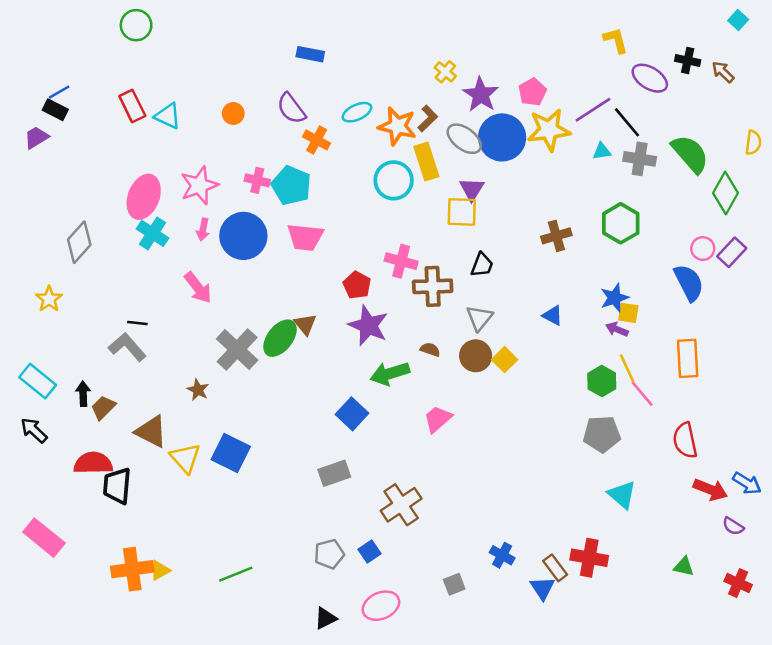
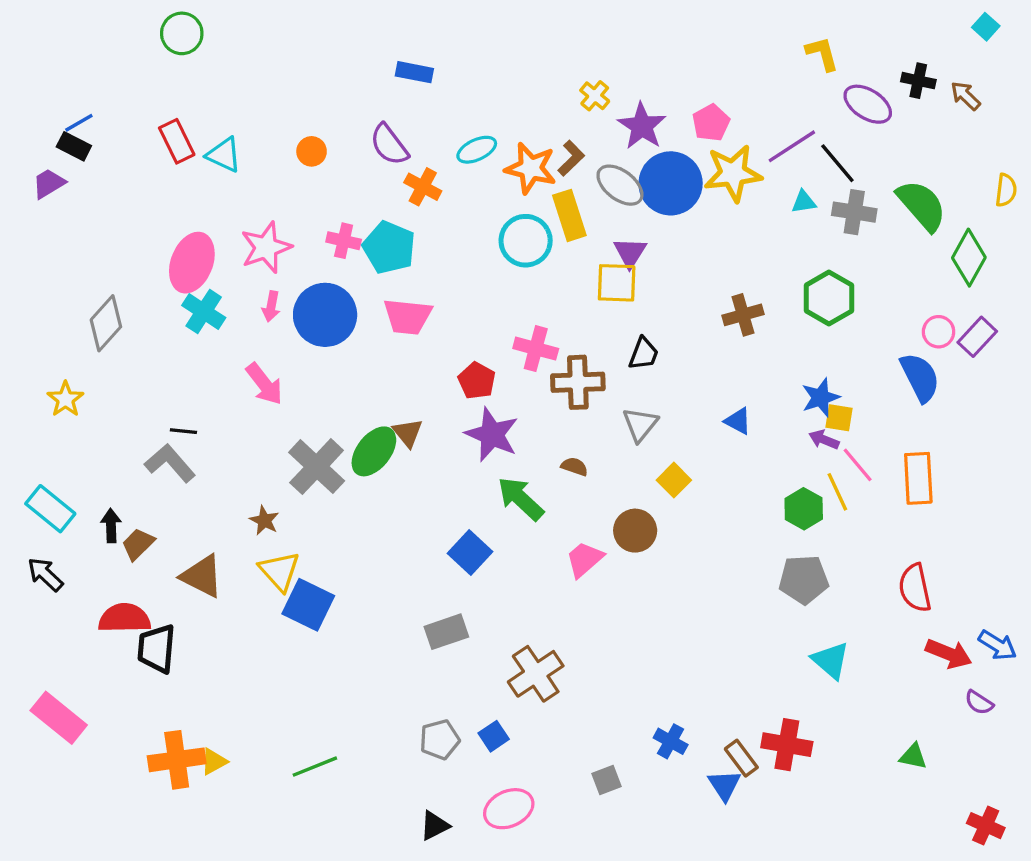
brown circle: (476, 356) -> (635, 531), moved
green arrow: (390, 373) -> (521, 499), turned 60
pink line: (642, 394) -> (858, 465), moved
yellow triangle: (185, 458) -> (280, 571), moved
red cross: (738, 583) -> (986, 826), moved

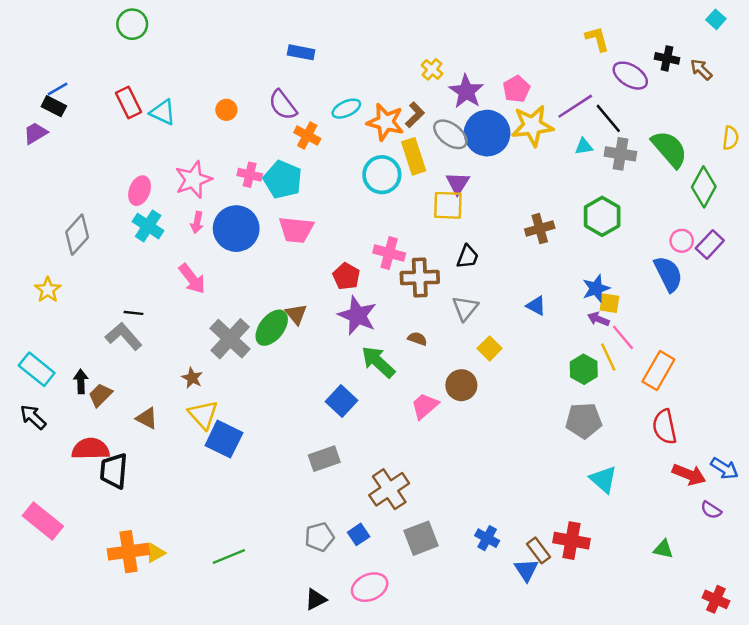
pink ellipse: (192, 263) -> (140, 191), size x0.7
orange rectangle: (918, 478) -> (658, 370), moved, turned 33
brown triangle: (202, 576) -> (147, 418), size x0.7
gray square: (606, 780) -> (421, 538), moved, size x1.6

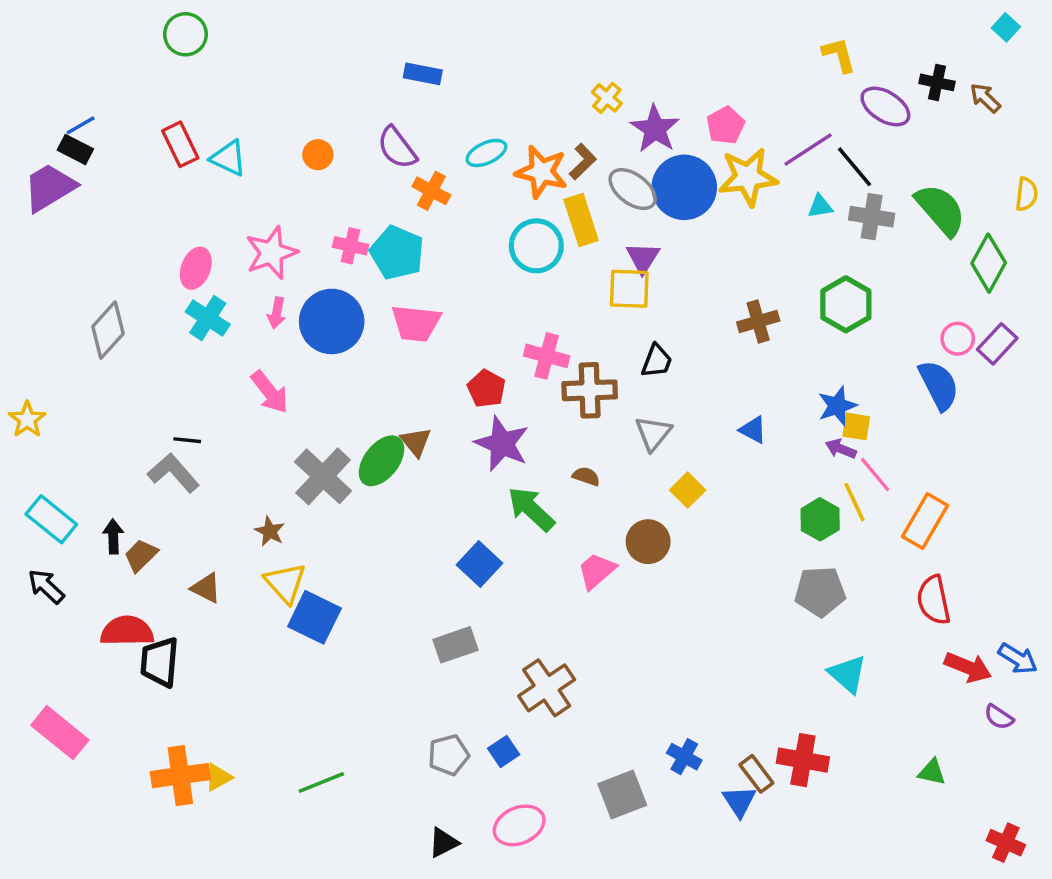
purple trapezoid: (35, 133) -> (50, 187), size x1.6
yellow star: (48, 290) -> (27, 420), moved
gray square: (421, 538) -> (622, 794), moved

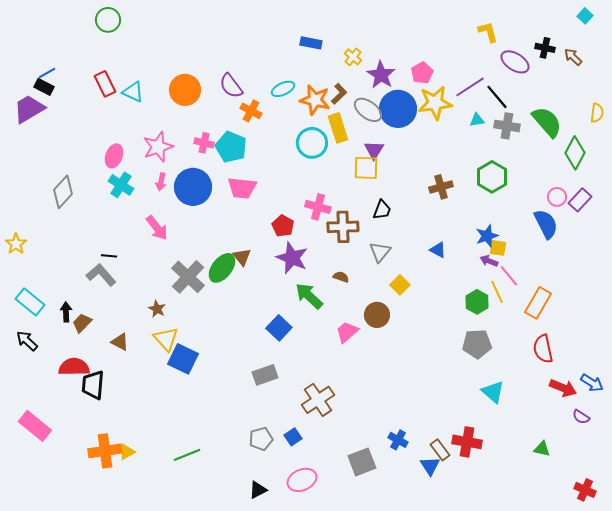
blue rectangle: (423, 74) -> (311, 43), moved
orange circle: (318, 155) -> (185, 90), size x1.8

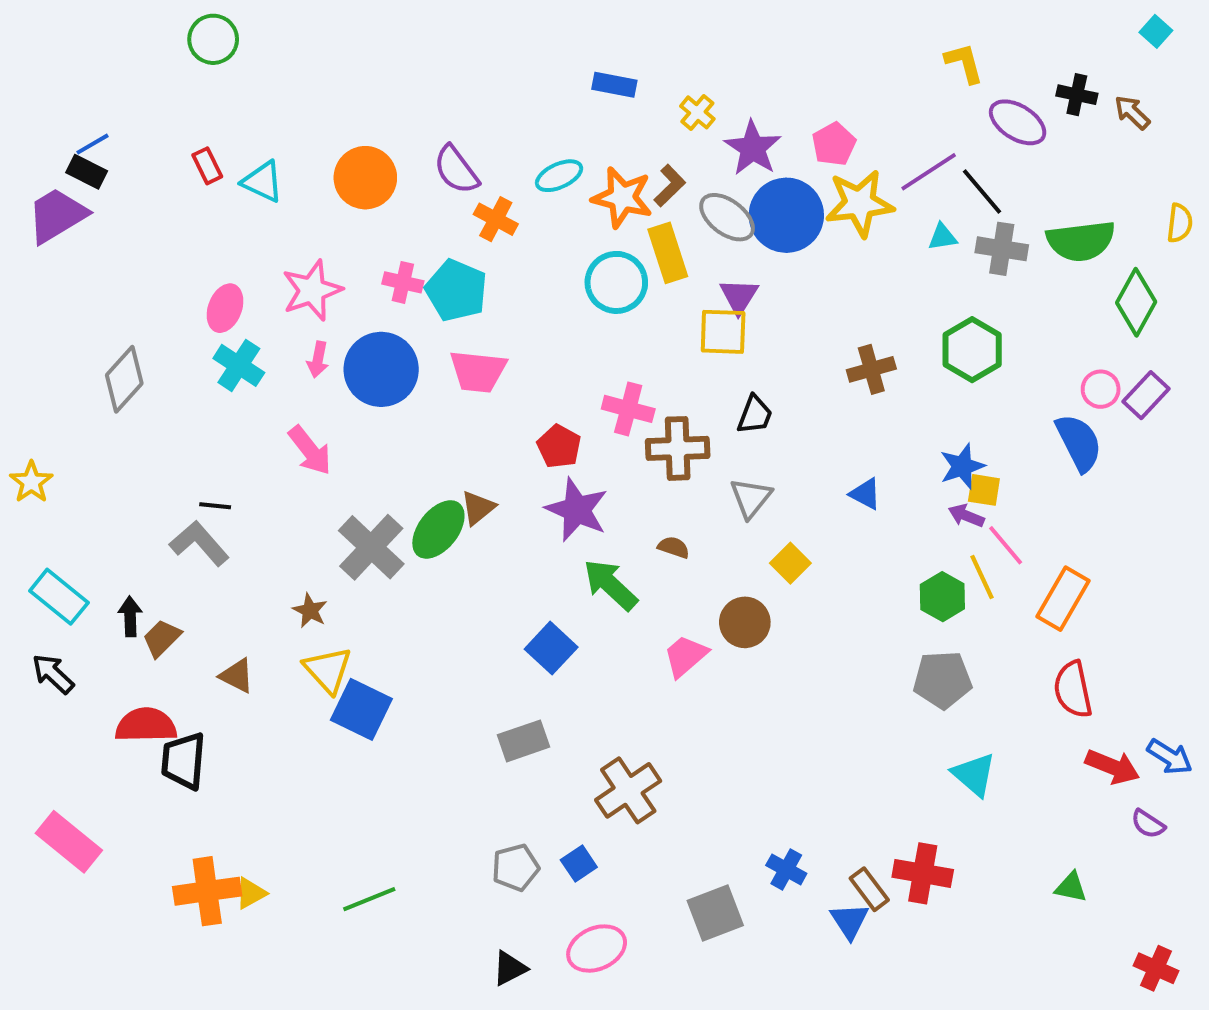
red rectangle: (105, 84) -> (207, 166), size x0.7
green semicircle: (547, 122) -> (1081, 241), turned 124
brown triangle: (242, 257) -> (478, 508), turned 30

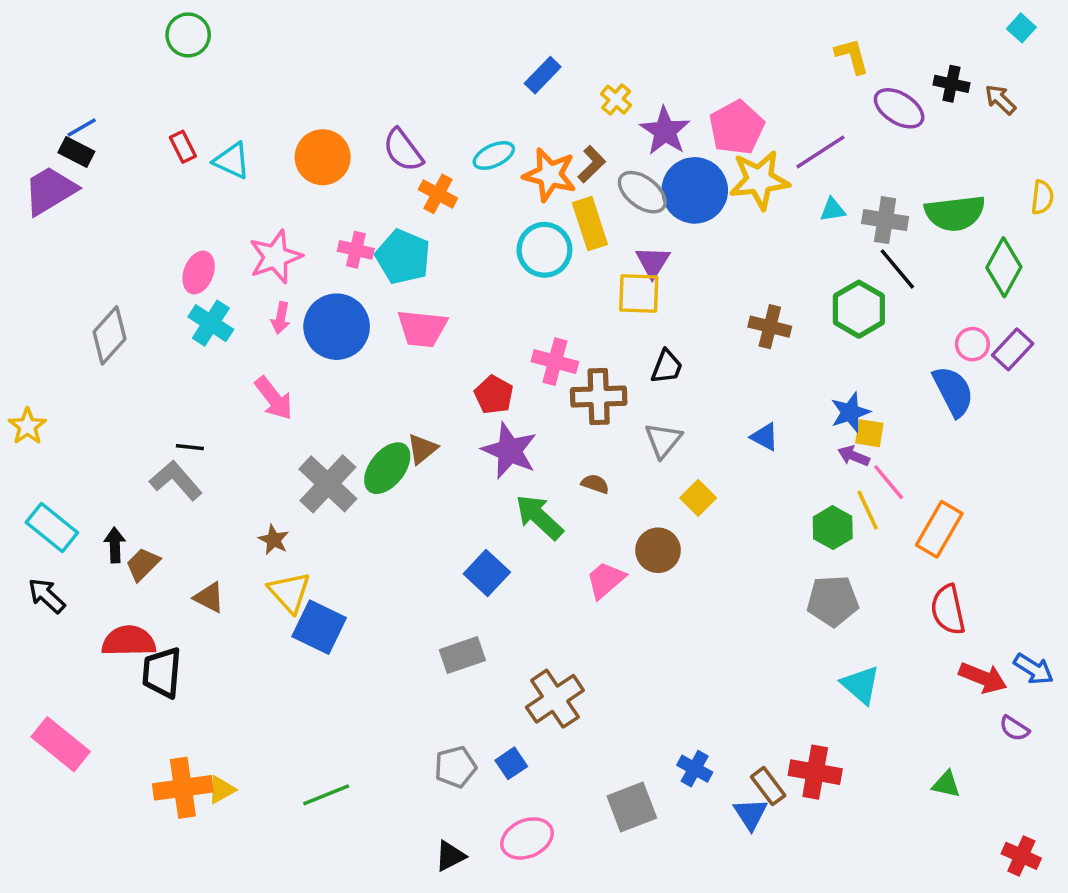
blue rectangle: (614, 85) -> (543, 75), turned -57
pink pentagon: (834, 144) -> (737, 128), size x1.4
black line: (982, 192) -> (897, 269), moved
brown cross: (871, 369) -> (770, 327), turned 30

